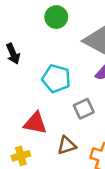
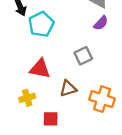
cyan pentagon: (56, 79) -> (41, 24), moved, turned 30

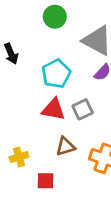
cyan pentagon: (41, 24) -> (56, 74), moved
red triangle: (40, 69) -> (53, 109), moved

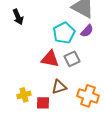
cyan pentagon: (56, 74) -> (64, 33), moved
red square: (46, 181) -> (43, 103), moved

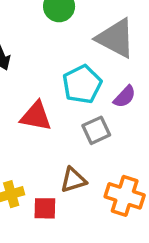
purple semicircle: (87, 31) -> (125, 97), moved
red triangle: (50, 59) -> (36, 116), moved

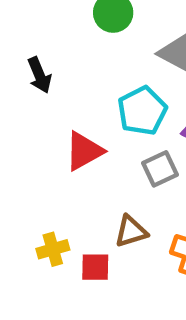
red triangle: (36, 116) -> (84, 151), turned -40

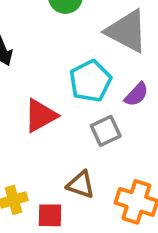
brown triangle: (131, 231) -> (81, 185), turned 36

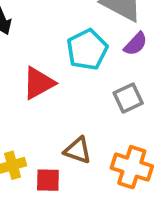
purple semicircle: (136, 94) -> (136, 44), moved
gray square: (106, 131) -> (128, 98), moved

